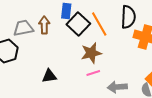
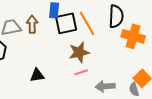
black square: (78, 24) -> (66, 23), turned 35

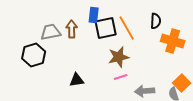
black semicircle: (116, 16) -> (156, 21), size x0.7

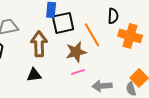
orange line: (127, 28) -> (92, 35), moved
brown arrow: (72, 29) -> (39, 44), moved, size x1.4

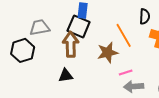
black square: (63, 23) -> (79, 26), moved, turned 35
pink line: (78, 72) -> (126, 72), moved

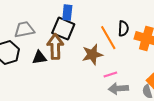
black semicircle: (145, 16) -> (123, 29), moved
black triangle: (66, 75) -> (39, 58), moved

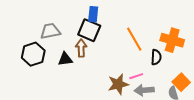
black semicircle: (123, 29) -> (156, 57), moved
brown arrow: (55, 47) -> (81, 48), size x0.7
brown star: (92, 55) -> (118, 84), moved

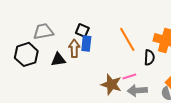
blue rectangle: (93, 14) -> (86, 43), moved
black square: (89, 30) -> (82, 30), size x0.6
brown star: (118, 84) -> (111, 84), turned 30

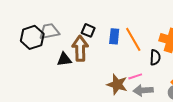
blue rectangle: (86, 43) -> (114, 36), moved
brown arrow: (74, 48) -> (80, 48), size x1.4
black hexagon: (26, 54) -> (32, 37), moved

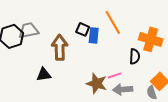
black square: (88, 30) -> (83, 29), moved
orange line: (133, 39) -> (113, 22), moved
black triangle: (64, 59) -> (44, 74), moved

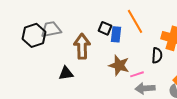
brown star: (97, 83) -> (119, 65), moved

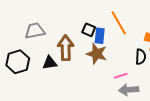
black hexagon: (34, 35) -> (18, 62), moved
brown star: (119, 65) -> (97, 54), moved
black triangle: (66, 73) -> (50, 63), moved

